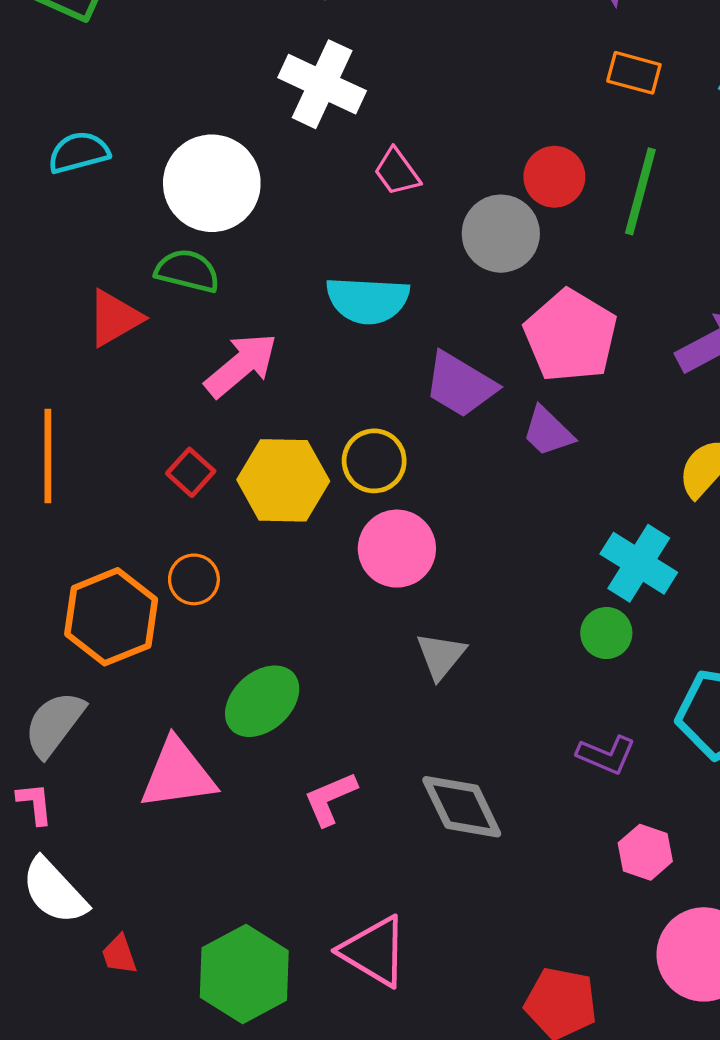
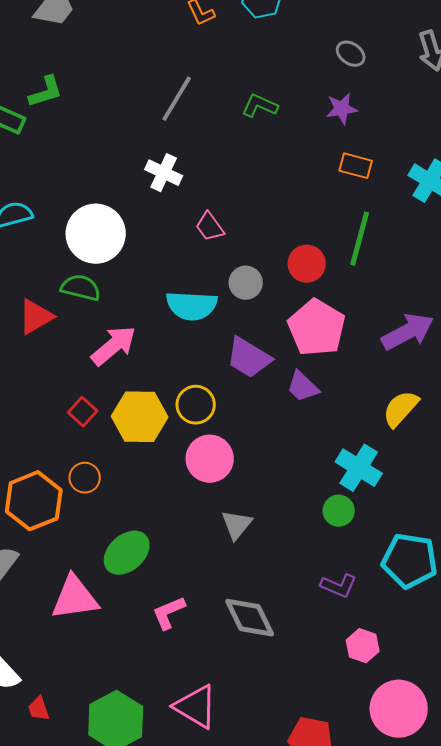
white cross: (322, 84) -> (164, 173), size x0.7
red circle: (554, 177) -> (307, 264), moved
gray circle: (501, 234) -> (246, 283), moved, size x0.7

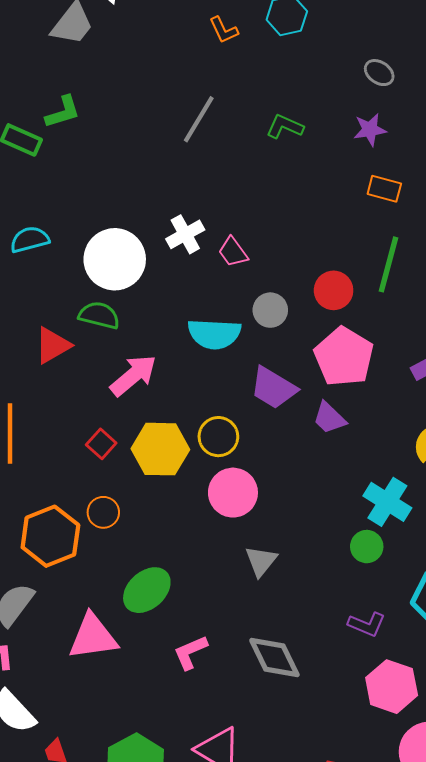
white cross: (164, 173) -> (185, 234), moved, turned 36
pink hexagon: (363, 646) -> (392, 687), size x1.5

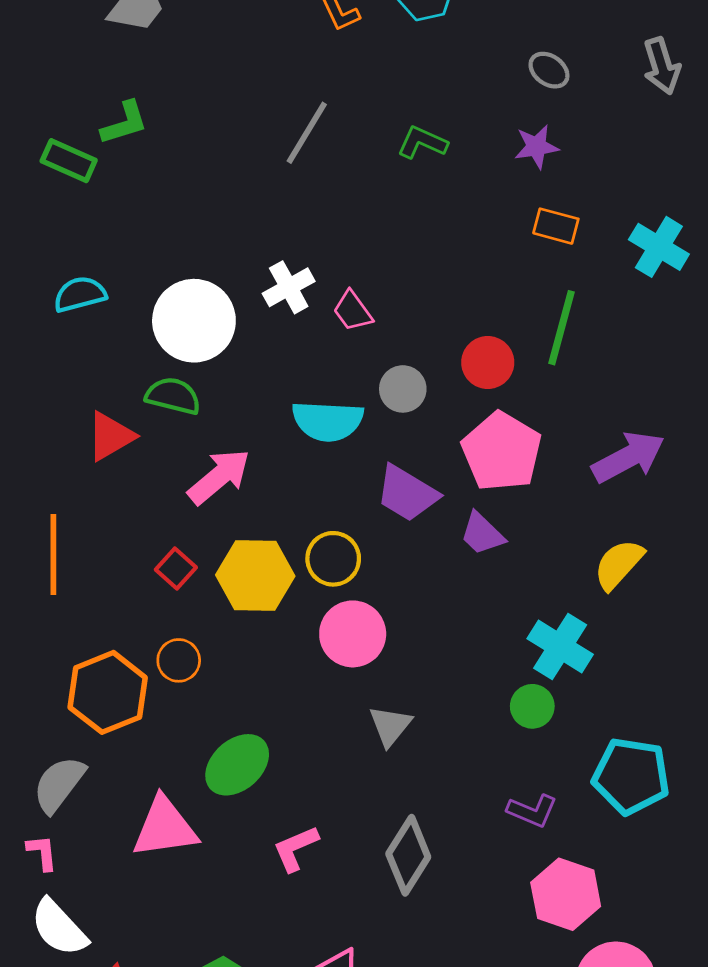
gray diamond: (274, 658) -> (408, 855), turned 58

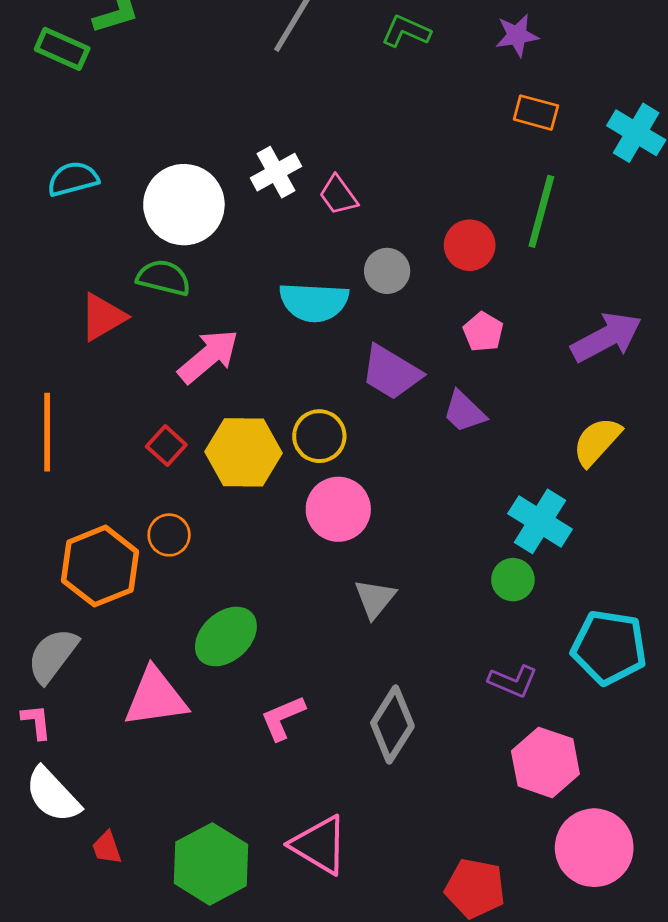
pink pentagon: (502, 452) -> (483, 332), size x0.5

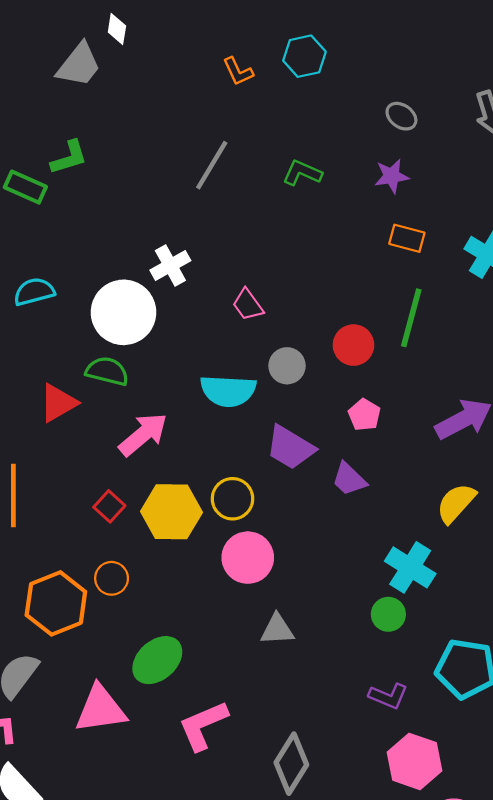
white cross: (276, 172) -> (170, 265), moved
gray triangle: (375, 599) -> (277, 630), turned 48
pink L-shape: (283, 718) -> (203, 725), size x1.4
gray diamond: (392, 724) -> (291, 764), moved

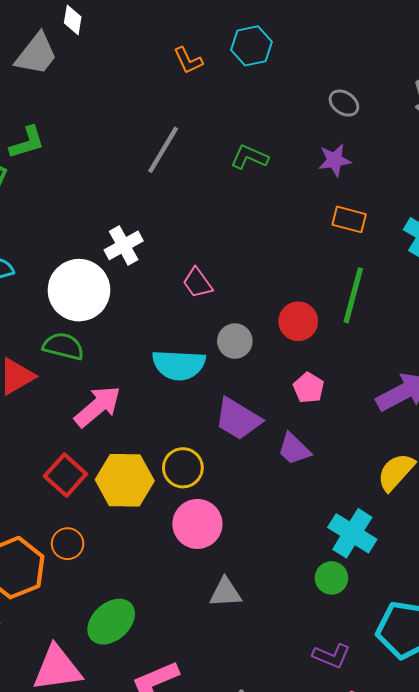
red square: (109, 506) -> (65, 475), size x1.4

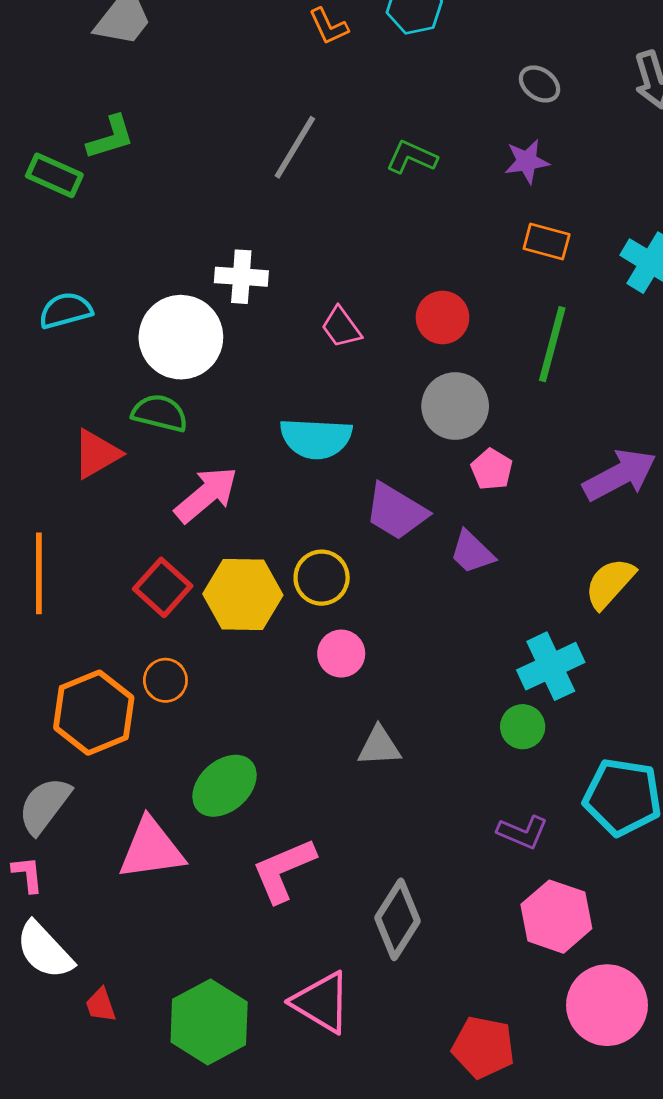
white cross: (124, 245) -> (241, 277), turned 33
red circle: (298, 321) -> (442, 317), moved
gray circle: (235, 341) -> (455, 406), moved, size x1.4
pink circle: (197, 524) -> (341, 654), size x0.7
cyan cross: (352, 533) -> (551, 666), turned 33

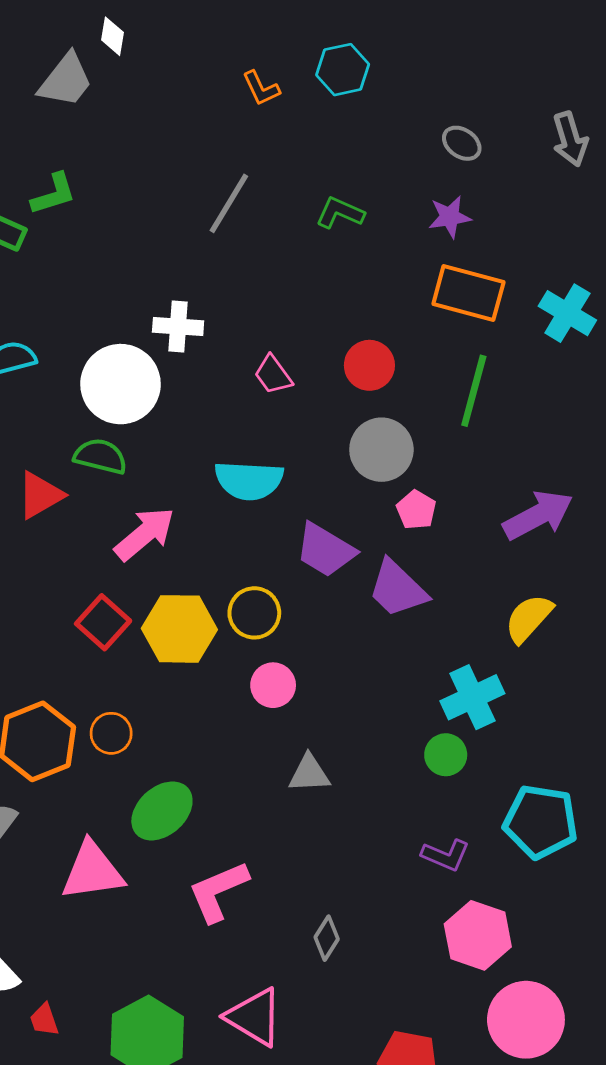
orange rectangle: (547, 242) -> (468, 293), size x1.6
purple trapezoid: (472, 552) -> (398, 589), size x1.4
orange circle: (165, 680) -> (111, 733), moved
gray diamond: (397, 919) -> (327, 938), size x0.6

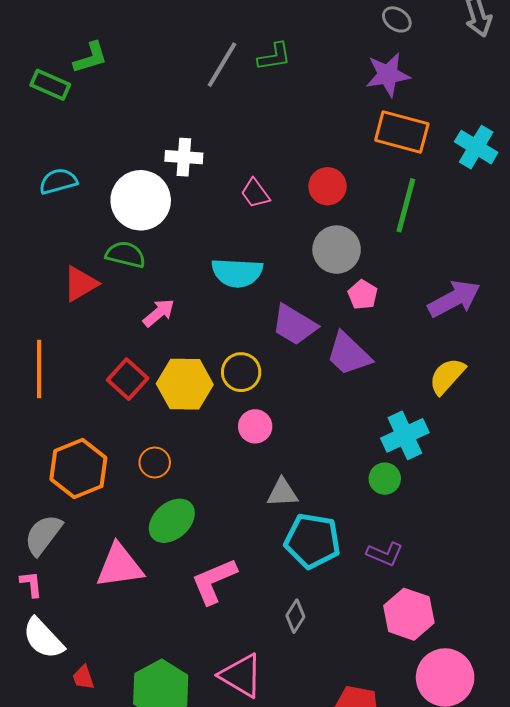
green L-shape: (340, 213) -> (274, 57), moved, turned 147
purple star: (450, 217) -> (388, 75), size x1.4
pink arrow: (145, 534) -> (159, 313), size x0.7
orange circle: (111, 733) -> (155, 462), moved
cyan pentagon: (541, 822) -> (312, 541), moved

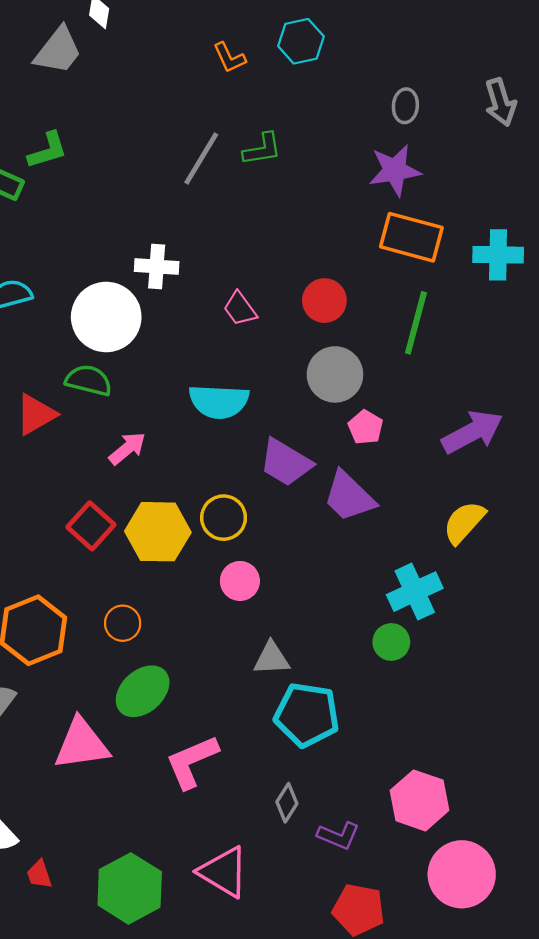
gray ellipse: (397, 19) -> (405, 106), turned 60
cyan cross: (476, 147) -> (498, 255), turned -30
purple L-shape: (385, 554) -> (339, 836), moved

